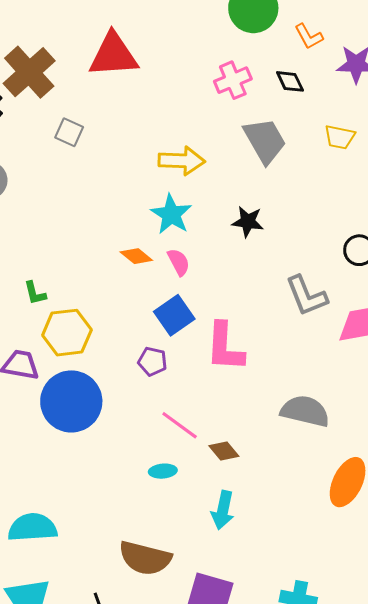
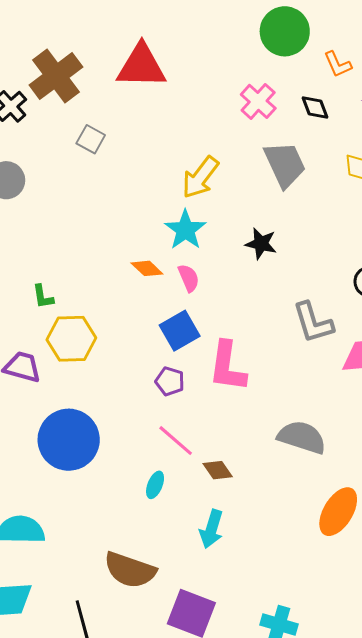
pink cross: (233, 80) -> (258, 101), turned -30
yellow arrow: (182, 161) -> (200, 177), turned 120
purple pentagon: (152, 361) -> (170, 381), moved
blue circle: (71, 401) -> (69, 440), moved
cyan ellipse: (163, 471) -> (155, 485), turned -68

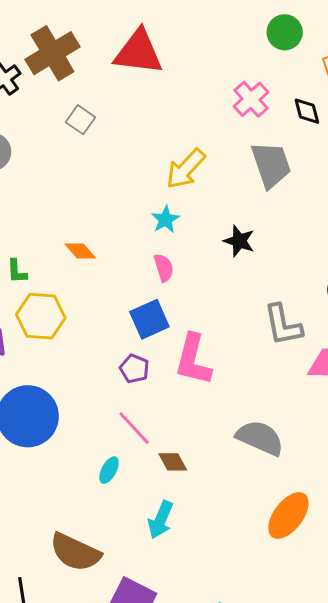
green circle: (285, 31) -> (285, 32), size x0.7
cyan star: (185, 230) -> (165, 220), size x0.7
orange diamond: (147, 268) -> (80, 251), moved

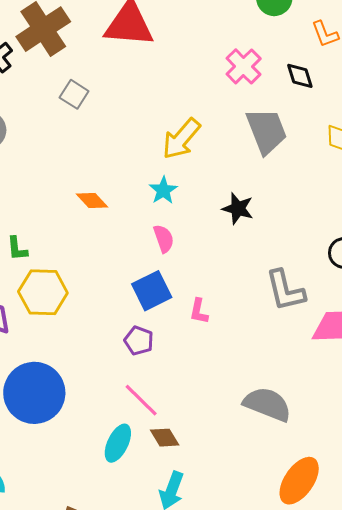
orange diamond: (80, 251) -> (92, 201), moved
pink L-shape: (193, 360) -> (199, 311), moved, size x0.5
brown diamond: (173, 462) -> (165, 438), moved
cyan ellipse: (109, 470) -> (118, 443), size x1.4

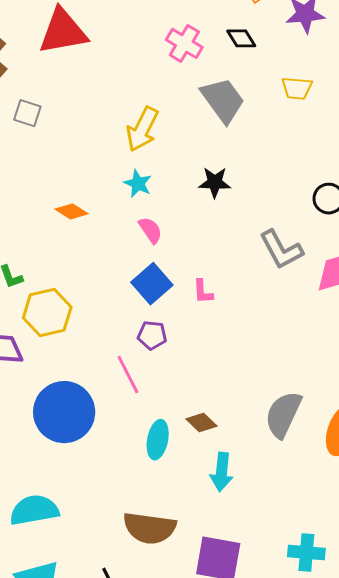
pink line: (141, 400) -> (128, 375), moved, turned 33
gray semicircle: (267, 404) -> (283, 414), moved, turned -72

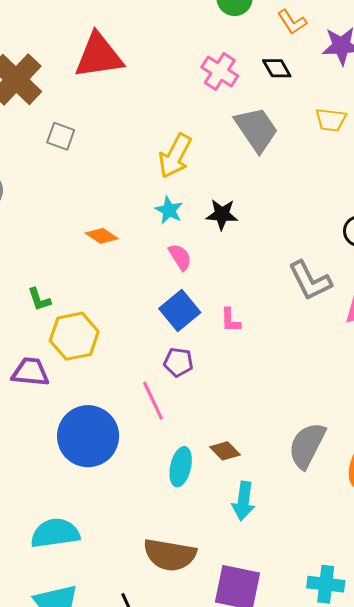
black star: (215, 182) -> (222, 214), moved

